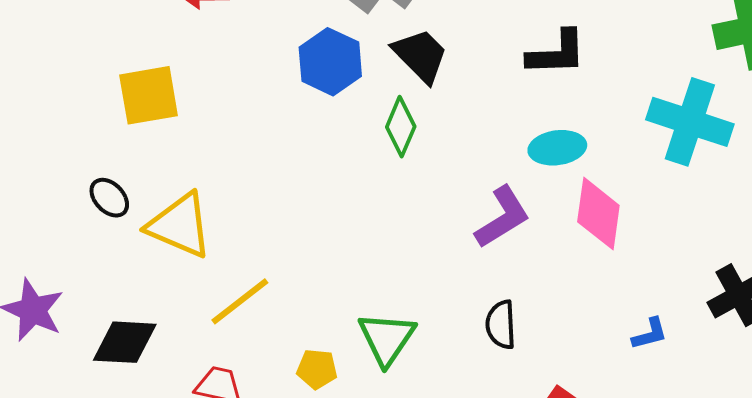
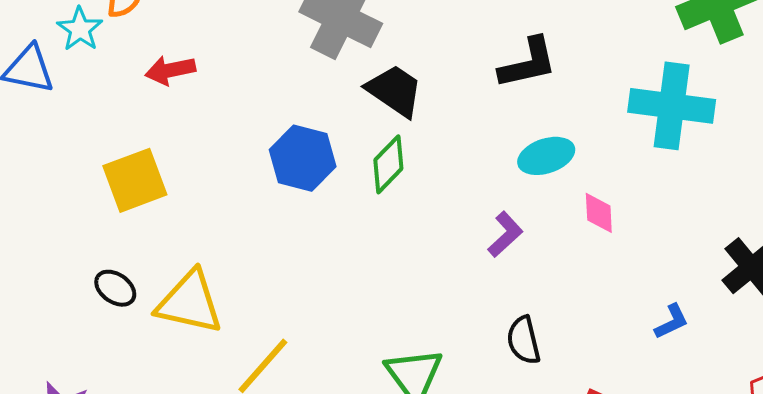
blue hexagon: (330, 62) -> (303, 158), moved
green diamond: (401, 127) -> (388, 164), turned 32
pink diamond: (598, 214) -> (599, 213), size x0.6
purple L-shape: (502, 217) -> (505, 234), size x0.7

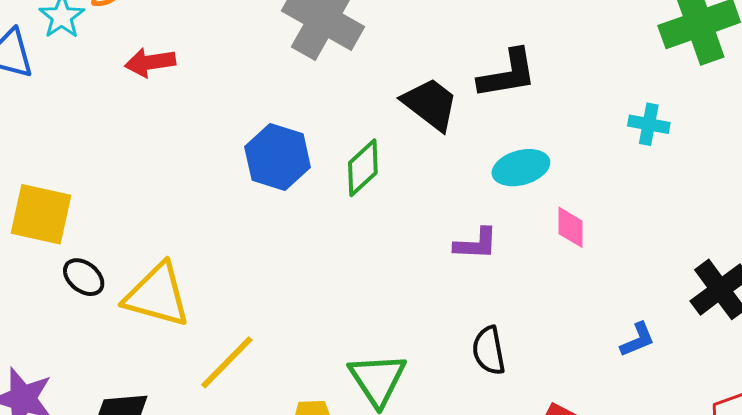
black trapezoid: (395, 91) -> (430, 104), moved
cyan cross: (672, 106) -> (649, 124), size x0.5
yellow square: (135, 180) -> (41, 214), moved, turned 30
purple L-shape: (505, 234) -> (476, 244), turned 42

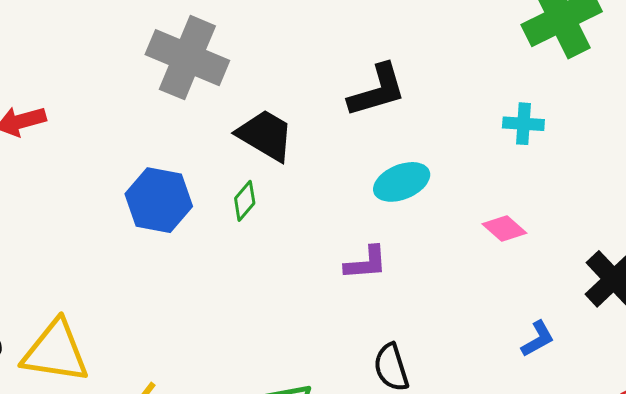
black trapezoid: (430, 104) -> (265, 135), moved
green diamond: (363, 168) -> (245, 201), size x0.7
pink diamond: (571, 227) -> (504, 229), moved, turned -42

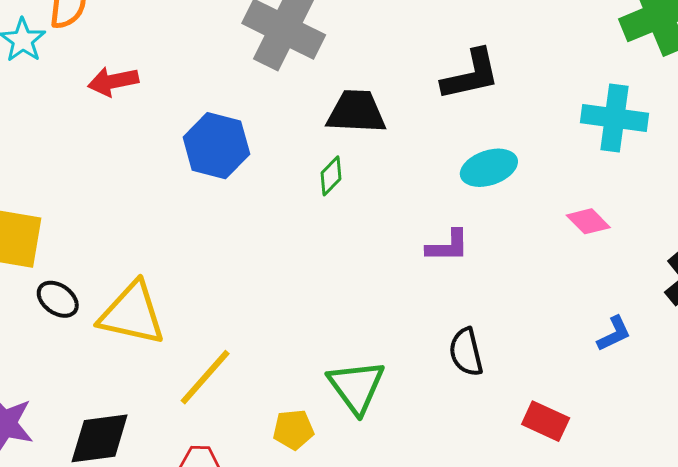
cyan cross: (523, 124) -> (614, 118), size x1.6
black trapezoid: (265, 135) -> (356, 112), turned -32
blue hexagon: (159, 200) -> (216, 146), moved

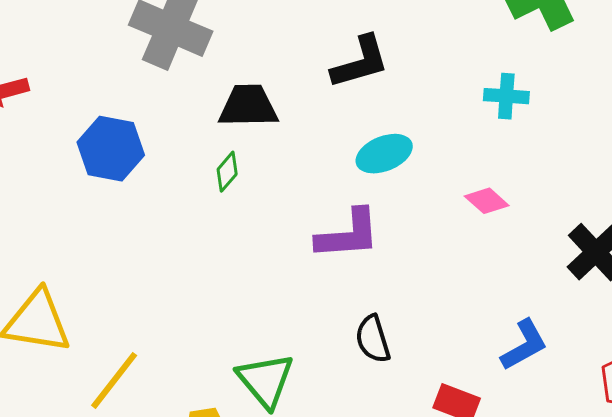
cyan cross: (614, 118) -> (506, 96), size x0.7
purple L-shape: (448, 246) -> (348, 234), size x1.5
blue L-shape: (614, 334) -> (524, 345), moved, size x1.4

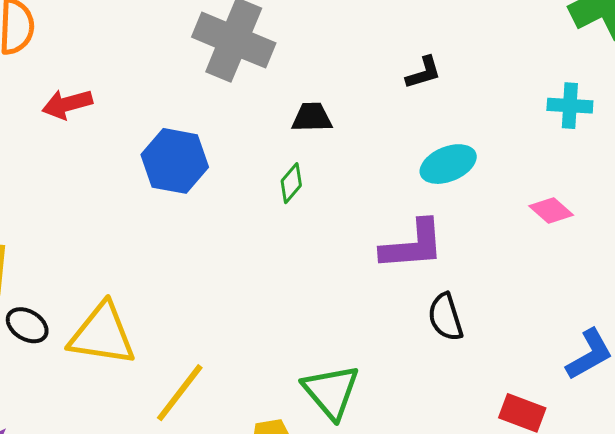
black L-shape: (360, 62) -> (424, 73), size x0.6
black trapezoid: (248, 106) -> (312, 117), size x0.7
black semicircle: (373, 339) -> (445, 317), moved

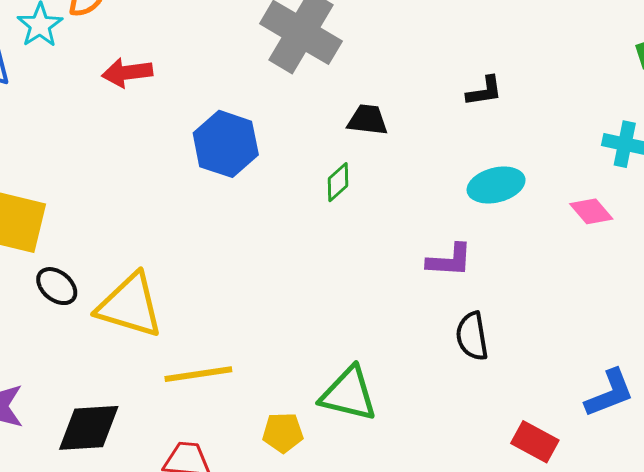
pink diamond: (551, 210) -> (591, 211), moved
purple L-shape: (413, 245) -> (450, 260), size x0.7
green triangle: (331, 392) -> (348, 394), turned -44
yellow line: (180, 393) -> (198, 374), turned 36

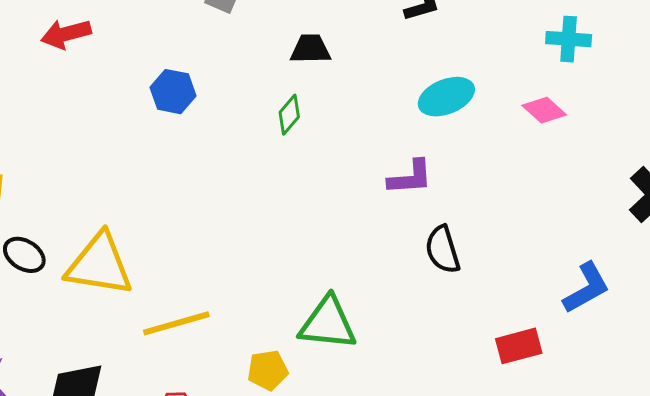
blue hexagon: (226, 144) -> (173, 92), size x0.7
red rectangle: (535, 442) -> (519, 346), turned -36

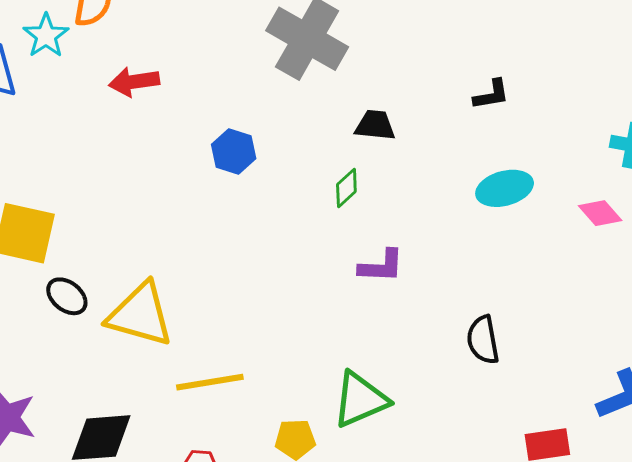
purple L-shape: (410, 177) -> (381, 266), moved
green triangle: (328, 323) -> (360, 400), turned -36

